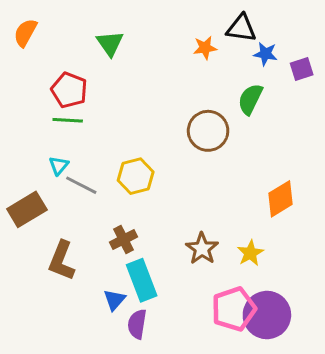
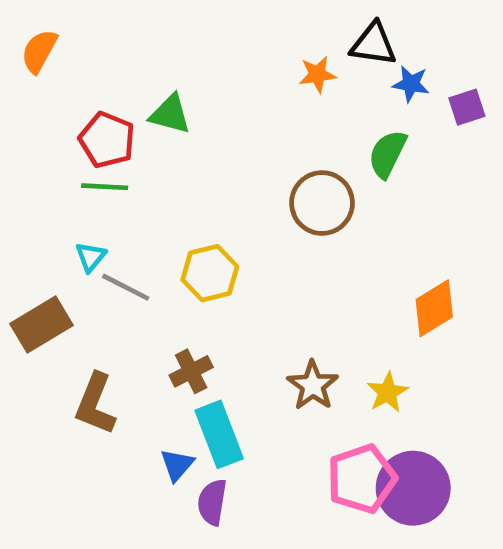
green triangle: (110, 43) -> (170, 114), moved, turned -40

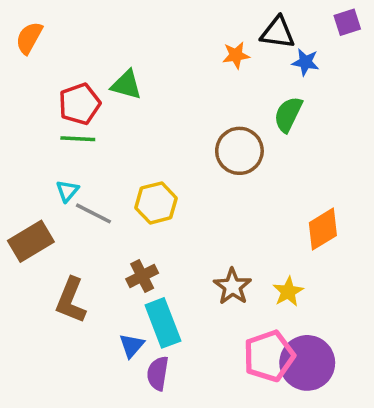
purple square: (467, 107) -> (347, 22), moved
red pentagon: (107, 140) -> (80, 104), turned 30

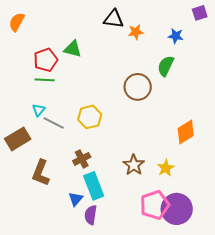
black triangle: (278, 33) -> (114, 19), moved

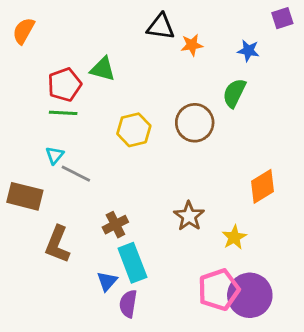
yellow hexagon: (90, 117) -> (134, 130), moved
brown rectangle: (18, 139) -> (25, 196), turned 45
brown star: (134, 165) -> (189, 216), moved

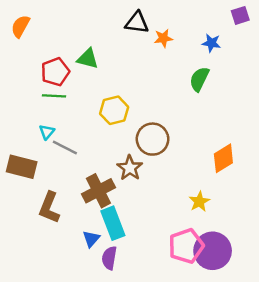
brown circle: (195, 123) -> (153, 139), moved
brown star: (189, 216) -> (130, 168), moved
brown cross: (115, 225) -> (98, 191), size x1.5

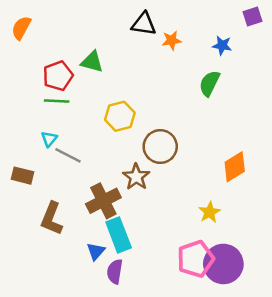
brown rectangle: (22, 167) -> (23, 176), size x0.7

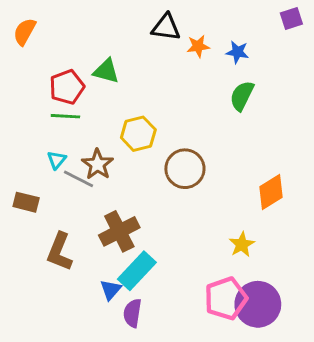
blue star: (222, 45) -> (237, 52), moved
brown star: (136, 177) -> (97, 164), moved
cyan rectangle: (119, 235) -> (137, 271), turned 64

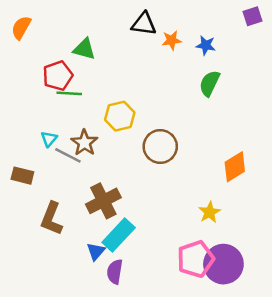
green triangle: (106, 71) -> (84, 49), moved
green line: (65, 116) -> (69, 93), moved

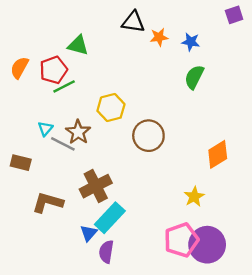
orange semicircle: (21, 28) -> (19, 68), moved
green line: (69, 93) -> (64, 86), turned -30
brown L-shape: (52, 219) -> (48, 202), turned 84

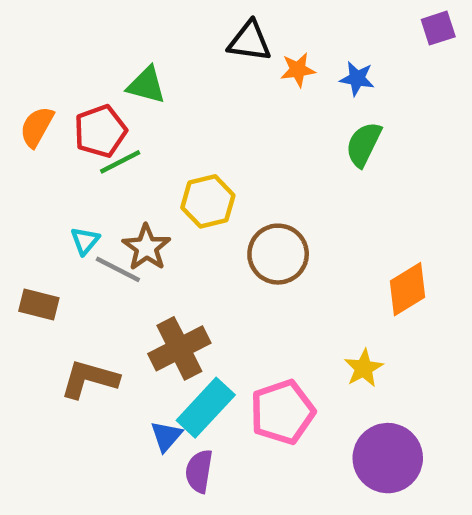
pink pentagon: (181, 240) -> (282, 412), moved

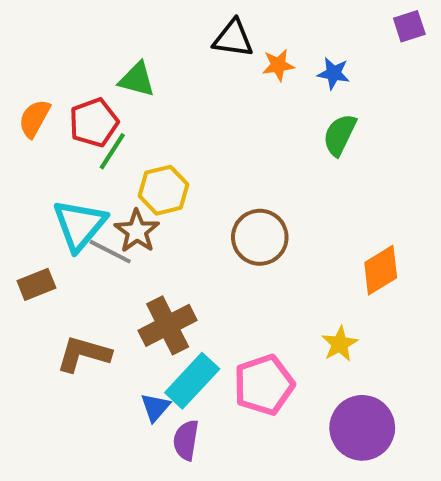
green line: (120, 162) -> (112, 151), turned -30
yellow hexagon: (208, 201) -> (163, 190), moved
cyan triangle: (85, 241) -> (79, 225), size x2.0
brown rectangle: (39, 304) -> (36, 284), turned -36

